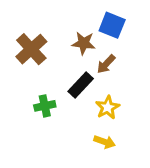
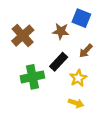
brown arrow: (106, 64) -> (86, 51), moved
green cross: (45, 106) -> (32, 77), size x1.5

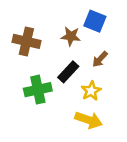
brown cross: (23, 36) -> (26, 41), turned -35
yellow arrow: (76, 103) -> (89, 120), size x1.5

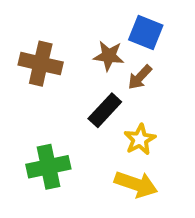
brown arrow: (100, 59) -> (140, 77), moved
green cross: (38, 90) -> (48, 167), moved

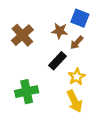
brown cross: (41, 64) -> (22, 35), turned 35
yellow arrow: (136, 184) -> (75, 101), turned 45

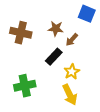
blue square: (80, 18) -> (87, 14), moved
brown cross: (22, 35) -> (21, 33), turned -35

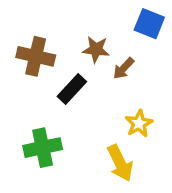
black rectangle: (54, 57) -> (72, 89), moved
yellow star: (72, 72) -> (139, 123), moved

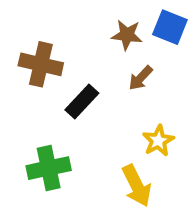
brown star: (96, 49) -> (127, 35), moved

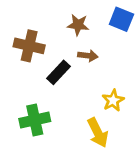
brown star: (127, 35) -> (78, 25), moved
brown arrow: (141, 78) -> (88, 56), moved, turned -126

